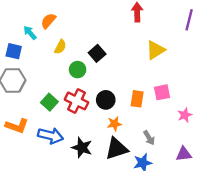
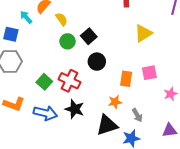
yellow semicircle: (60, 47) -> (61, 19), moved, turned -64
green circle: (78, 70) -> (68, 41), moved
black circle: (106, 100) -> (97, 62), moved
orange star: (114, 124) -> (115, 102), moved
black star: (82, 148) -> (75, 109), moved

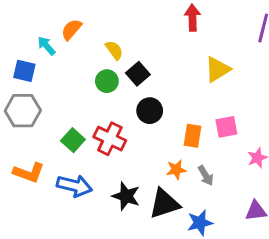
yellow semicircle: (61, 19) -> (114, 50), moved
black star: (75, 109) -> (126, 196), moved
gray arrow: (137, 115) -> (206, 176), moved

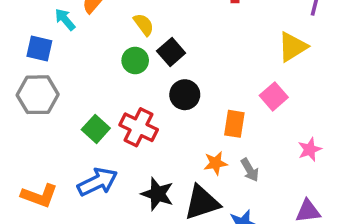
yellow triangle: (218, 69) -> (293, 47), moved
pink square: (226, 127) -> (274, 96), moved, turned -30
orange L-shape: (29, 173) -> (39, 196), moved
blue arrow: (74, 186) -> (98, 182), turned -40

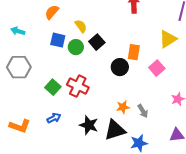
cyan arrow: (65, 19) -> (18, 31), moved, turned -32
blue square: (39, 49) -> (58, 40), moved
black circle: (185, 95) -> (120, 67), moved
orange rectangle: (234, 124) -> (134, 52), moved
blue arrow: (98, 182) -> (54, 118), size x0.6

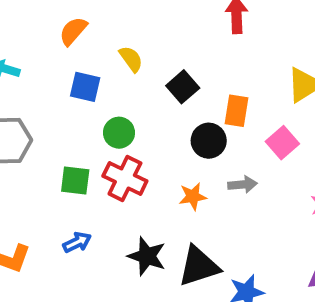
black square: (97, 42) -> (183, 87), moved
green circle: (76, 47) -> (119, 133), moved
green square: (53, 87) -> (75, 180), turned -35
orange star: (123, 107) -> (193, 196), moved
gray arrow: (143, 111) -> (243, 184), moved, turned -64

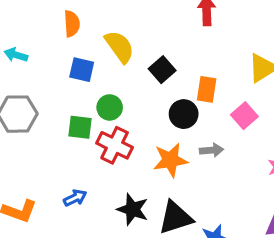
orange semicircle: (73, 31) -> (72, 24), turned 135
yellow semicircle: (131, 59) -> (119, 47), size x1.5
green square: (75, 180) -> (80, 127), moved
orange star: (193, 196) -> (170, 160), size x1.5

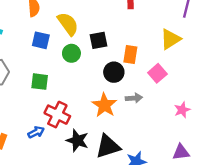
black square: (162, 70) -> (99, 40), turned 30
green circle: (110, 107) -> (71, 53), moved
red cross: (115, 145) -> (57, 115), moved
orange star: (170, 160) -> (104, 105), turned -30

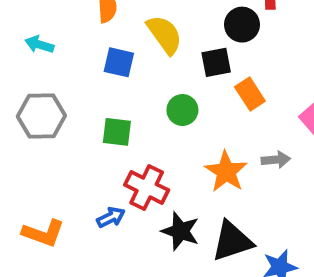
green circle: (71, 53) -> (182, 110), moved
orange rectangle: (130, 54) -> (250, 94), moved, turned -42
black circle: (114, 72) -> (242, 25), moved

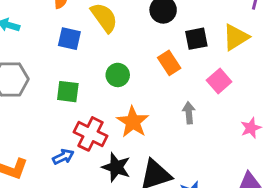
black square: (216, 62) -> (196, 39), moved
gray arrow: (276, 160) -> (189, 113), turned -90
orange star: (226, 172) -> (133, 122), moved

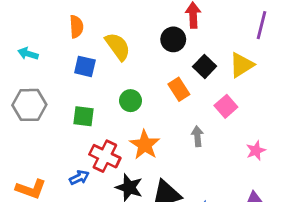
black square: (196, 39) -> (205, 66), turned -35

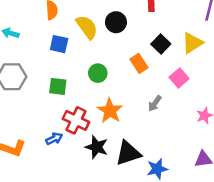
black circle: (173, 39) -> (116, 22), moved
gray arrow: (197, 136) -> (155, 103), turned -140

